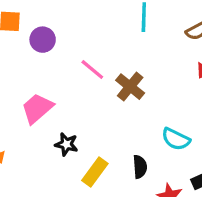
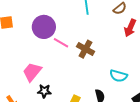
purple circle: (43, 40) -> (44, 27), moved, size x1.5
black star: (66, 144) -> (44, 91), moved

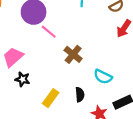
brown cross: (86, 49) -> (73, 54), moved

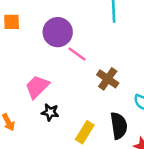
black semicircle: (80, 95) -> (119, 126), size x1.5

